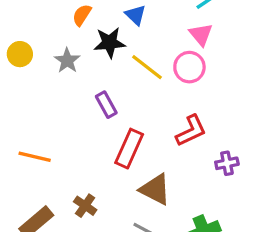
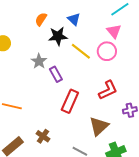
gray star: (67, 61) -> (39, 61), moved
brown triangle: (155, 189) -> (99, 126), moved, turned 50

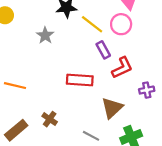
purple rectangle: (56, 74) -> (103, 50), moved
red rectangle: (70, 101) -> (80, 80), turned 70

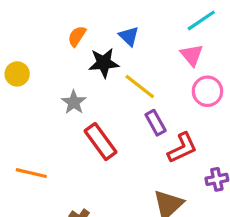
pink circle: (121, 24) -> (207, 91), moved
red rectangle: (80, 80) -> (100, 142), moved, turned 50

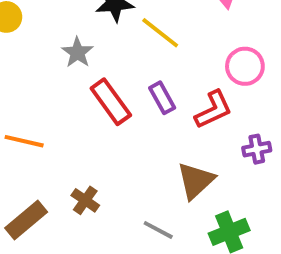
pink circle: (207, 91) -> (245, 66), moved
purple rectangle: (156, 123) -> (162, 98), moved

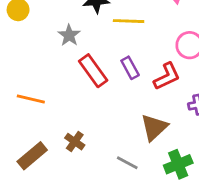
yellow line: (160, 33) -> (129, 21), turned -36

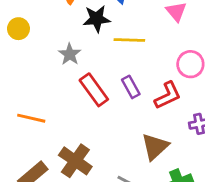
brown cross: (75, 142) -> (75, 161), size x1.6

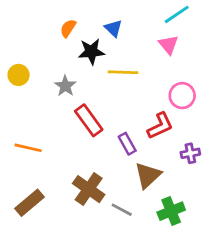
yellow circle: (18, 29) -> (19, 75), moved
purple rectangle: (131, 87) -> (127, 144), moved
brown cross: (75, 161) -> (89, 189), moved

